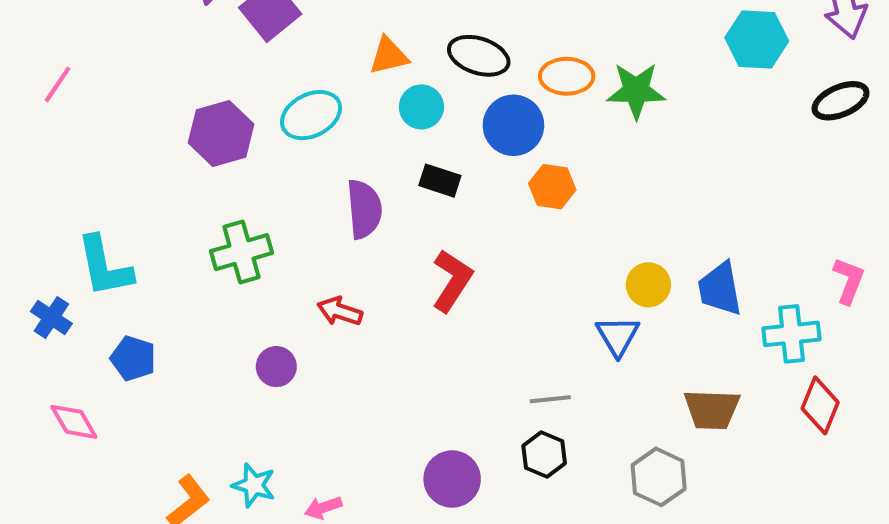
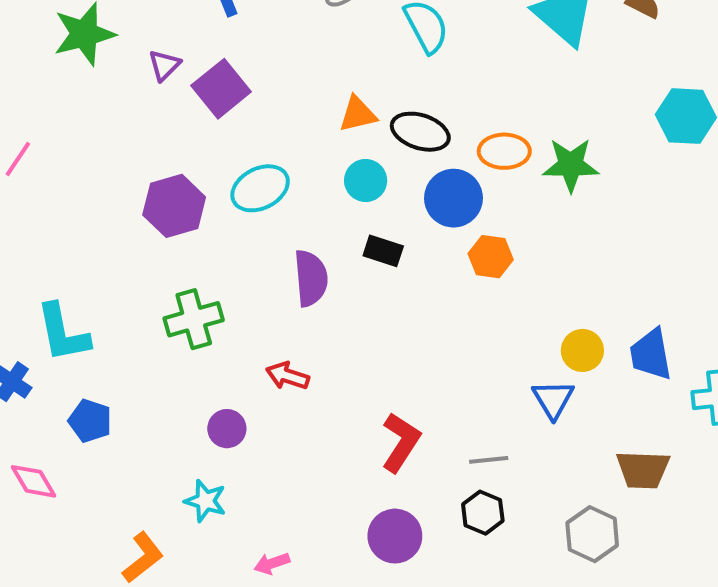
orange triangle: (389, 56) -> (358, 114), moved
red L-shape: (452, 281) -> (401, 442), moved
cyan star: (254, 485) -> (205, 501), moved

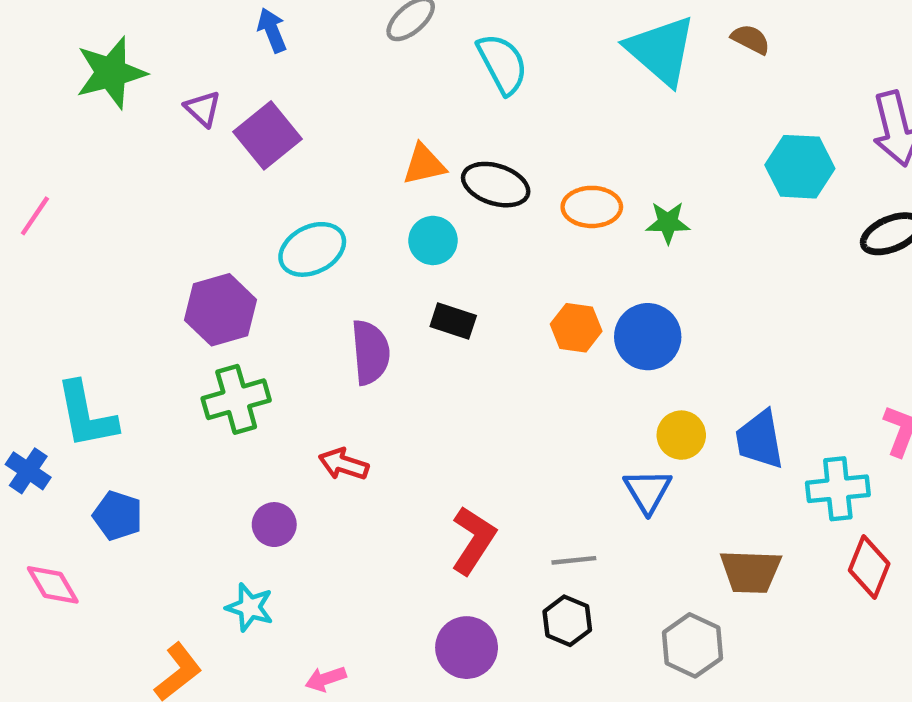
purple triangle: (164, 65) -> (203, 109), turned -32
green star: (571, 165) -> (668, 223), size x0.7
blue circle: (453, 198) -> (648, 337), moved
purple hexagon: (174, 206) -> (221, 310), moved

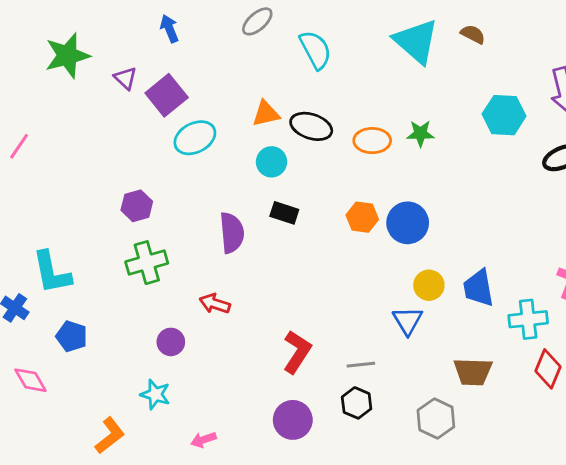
green star: (668, 223) -> (420, 133), moved
cyan ellipse: (312, 249) -> (195, 138), moved
purple hexagon: (221, 310) -> (137, 206), size x0.7

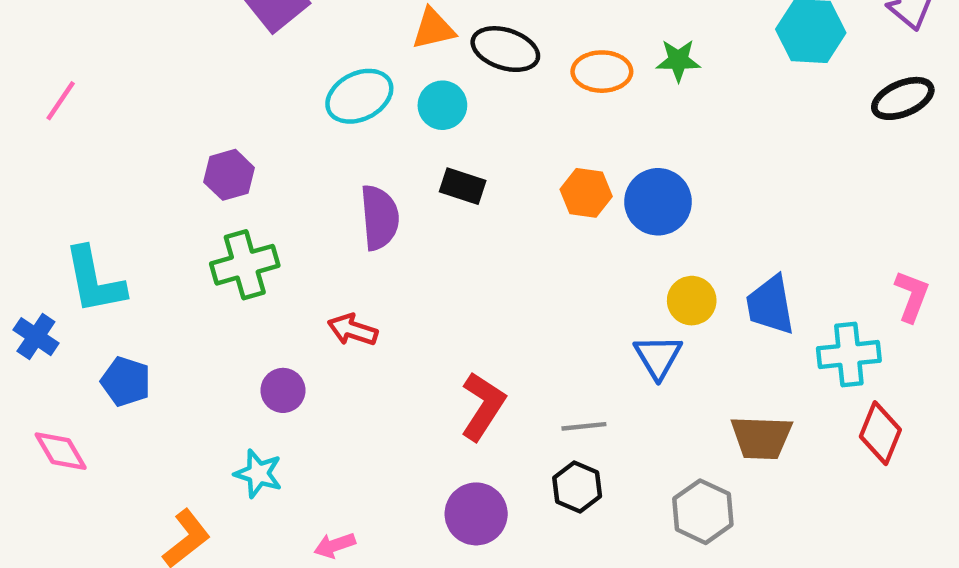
cyan ellipse: (195, 138) -> (359, 96), moved
pink line: (19, 146) -> (61, 101), moved

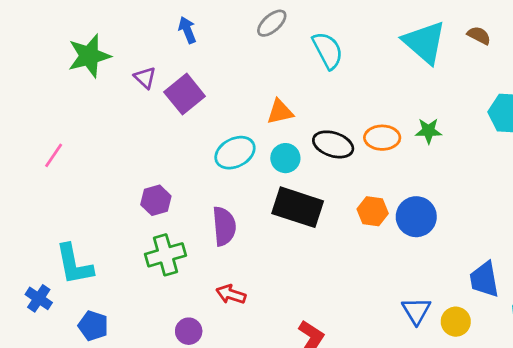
black ellipse: (505, 49) -> (333, 144), moved
black rectangle: (463, 186) -> (298, 207), size x1.8
purple semicircle: (380, 218) -> (224, 226), moved
yellow circle: (692, 301) -> (456, 322), moved

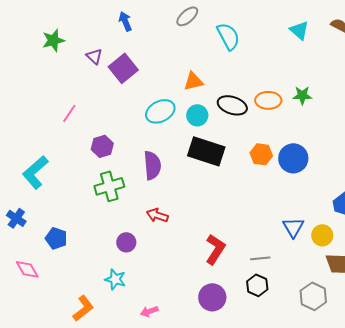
cyan triangle: (424, 42) -> (299, 30), size x0.6
green star: (89, 56) -> (53, 40), size x0.7
pink line: (54, 155) -> (69, 113), moved
cyan L-shape: (74, 264) -> (35, 172), moved, turned 60

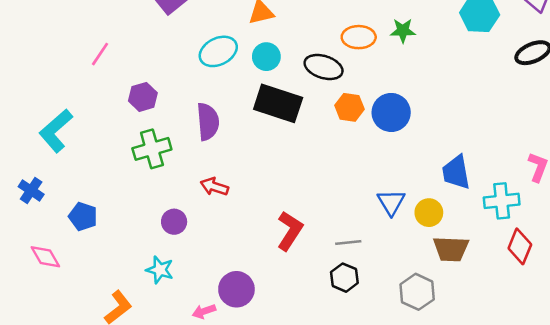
black ellipse: (232, 105) -> (324, 67), moved
purple circle: (212, 297) -> (236, 289), moved

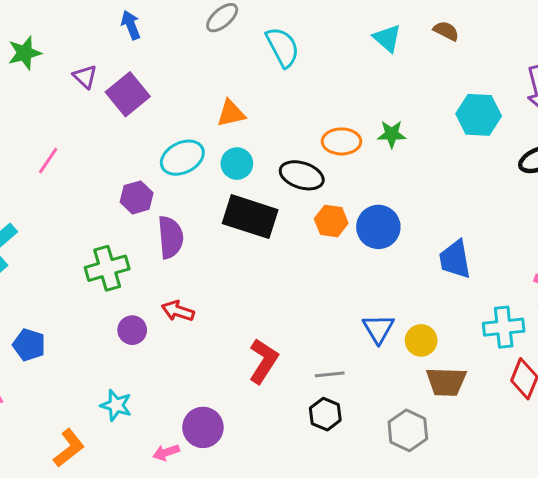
purple hexagon: (143, 97) -> (137, 197), moved
blue trapezoid: (456, 172) -> (455, 259), moved
purple circle: (174, 222) -> (132, 330), moved

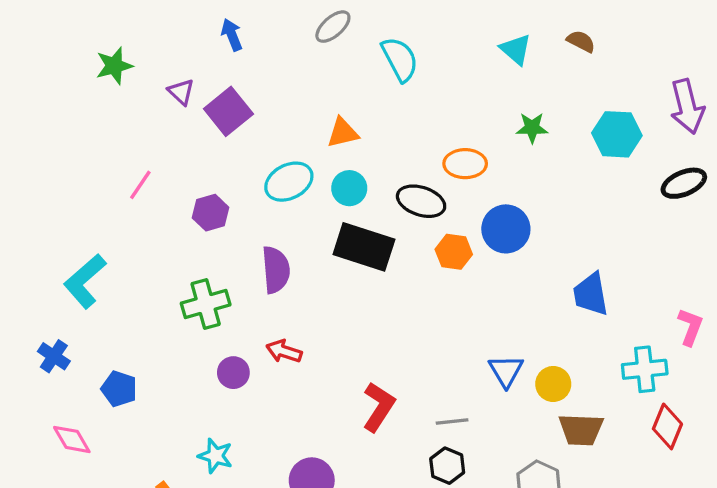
green star: (392, 134) -> (532, 128), moved
purple hexagon: (137, 197) -> (211, 213), moved
blue circle: (378, 227) -> (506, 229), moved

